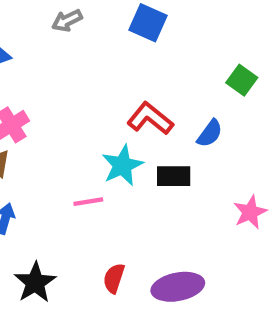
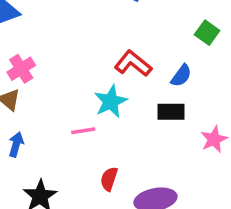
black rectangle: (174, 176) -> (171, 112), moved
red semicircle: (114, 278) -> (109, 179), moved

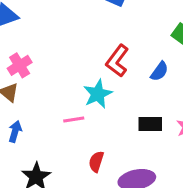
red L-shape: (133, 64) -> (117, 61), turned -92
black rectangle: (171, 112) -> (150, 124), moved

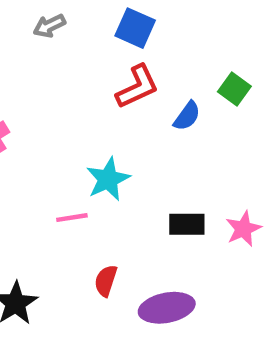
red L-shape: (117, 61) -> (137, 87), moved, turned -152
blue semicircle: (159, 71) -> (187, 116), moved

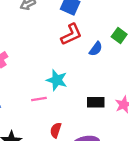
cyan star: (108, 179) -> (57, 80), turned -30

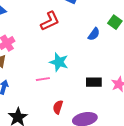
red L-shape: (71, 34) -> (50, 21), moved

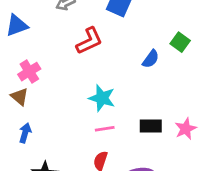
pink line: (43, 79) -> (105, 129), moved

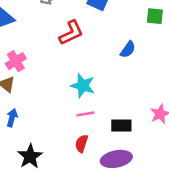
green square: (180, 42) -> (155, 16), moved, turned -30
black rectangle: (151, 126) -> (121, 125), moved

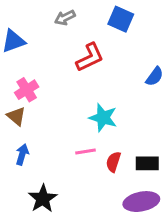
pink line: (85, 114) -> (85, 152), moved
red semicircle: (82, 144) -> (113, 162), moved

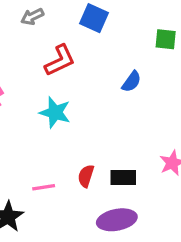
cyan star: (103, 118) -> (55, 112), moved
pink line: (85, 152) -> (44, 187), moved

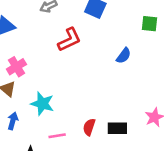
cyan star: (55, 112) -> (42, 104), moved

